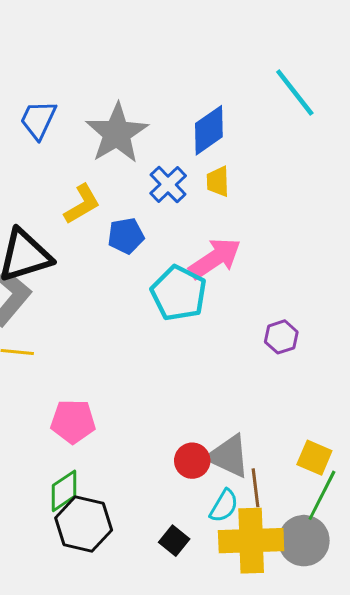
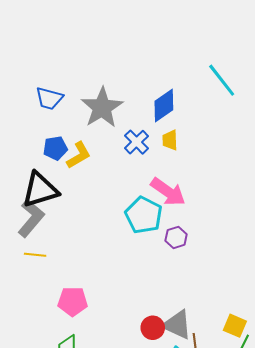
blue trapezoid: (38, 120) -> (49, 98), turned -100
blue pentagon: (126, 236) -> (55, 148), moved
pink arrow: (215, 258) -> (168, 192), turned 69
purple hexagon: (281, 337) -> (176, 237), moved

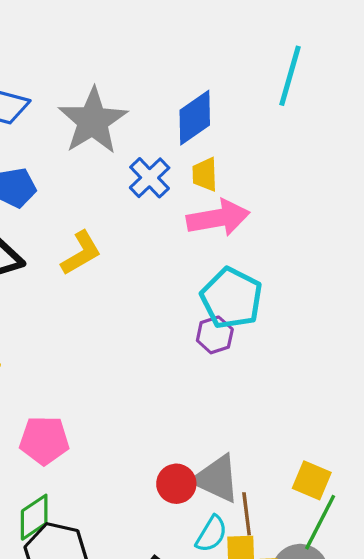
cyan line: (222, 80) -> (290, 76), turned 54
yellow L-shape: (79, 155) -> (81, 253), moved
pink arrow: (168, 192) -> (218, 218), moved, turned -45
cyan pentagon: (144, 215) -> (232, 298), moved

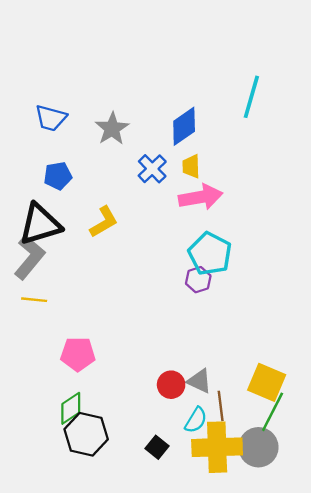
gray star: (93, 121) -> (112, 129), size x0.7
gray triangle: (216, 479) -> (199, 381), size x0.7
yellow square: (312, 480) -> (267, 382), size x1.4

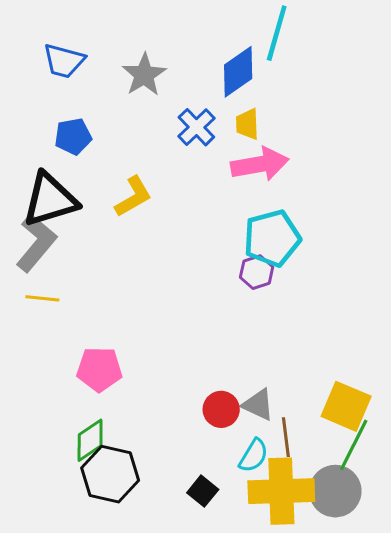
cyan line: (251, 97) -> (277, 33), moved
cyan pentagon: (210, 254) -> (272, 238), turned 30

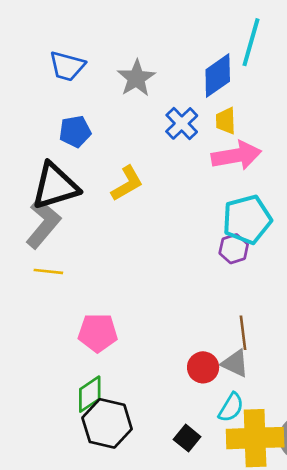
brown line: (286, 437) -> (243, 333), moved

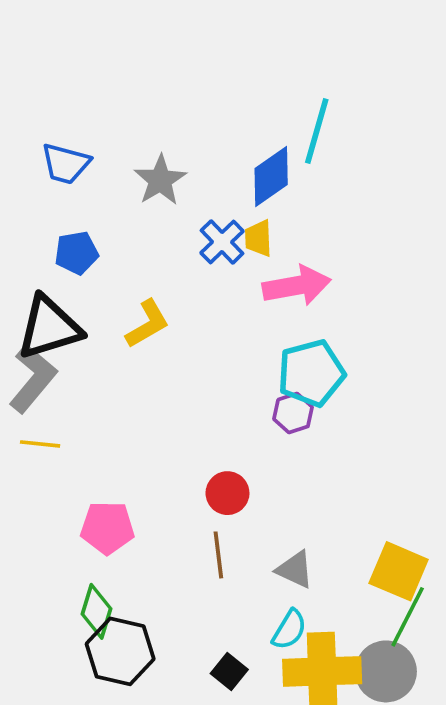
yellow trapezoid: (226, 121) -> (258, 238), moved
brown line: (243, 333) -> (218, 555), moved
red circle: (203, 367) -> (227, 493), moved
green diamond: (90, 394) -> (96, 611), turned -39

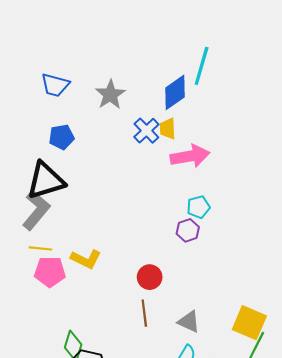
yellow L-shape: (147, 324) -> (86, 259), moved, turned 56
cyan pentagon: (311, 373) -> (198, 207), size x0.6
pink pentagon: (107, 528) -> (50, 272), moved

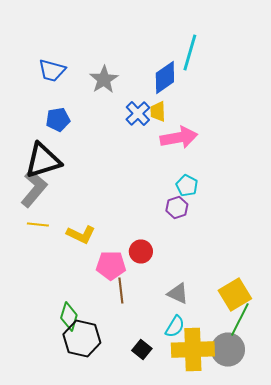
cyan pentagon: (198, 207) -> (187, 186), turned -30
pink pentagon: (50, 272) -> (111, 266), moved
brown line: (144, 313) -> (121, 290), moved
yellow square: (249, 323) -> (235, 294), turned 36

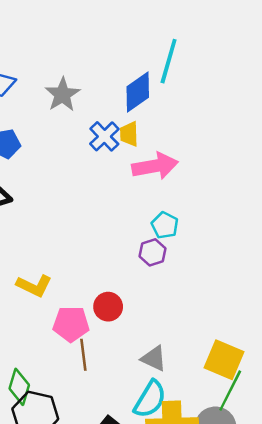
yellow square: (235, 294) -> (224, 360), turned -36
cyan semicircle: (175, 326) -> (150, 399), size x1.4

